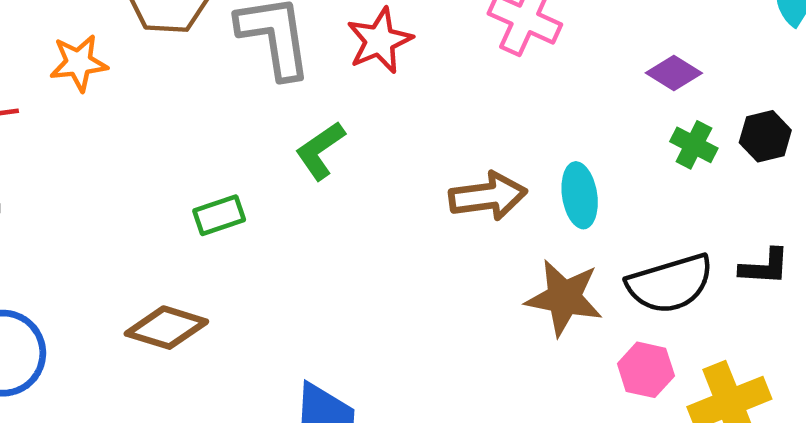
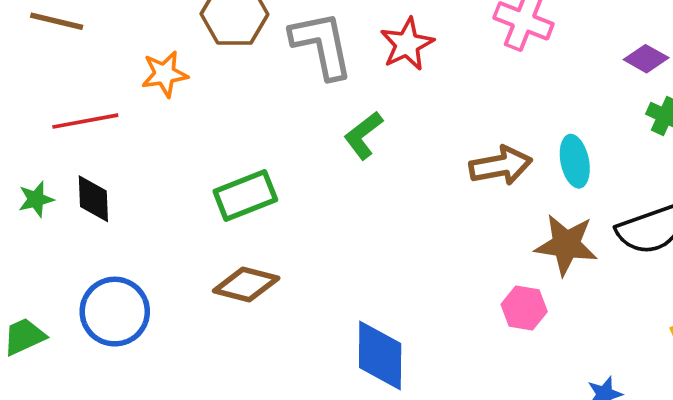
green rectangle: (219, 215) -> (245, 196), moved, size x1.5
pink hexagon: (646, 370) -> (524, 308), moved

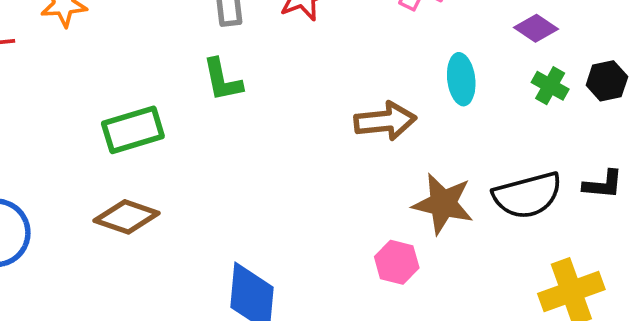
green L-shape: (363, 135) -> (222, 80), moved, turned -69
cyan ellipse: (575, 161) -> (461, 79), moved

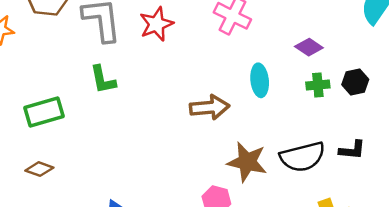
green cross: (550, 86) -> (318, 85), turned -35
brown diamond: (127, 217) -> (39, 169), size x0.7

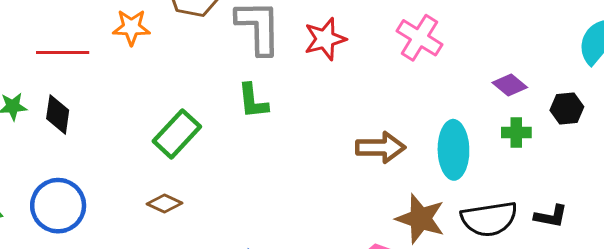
cyan ellipse: (260, 80) -> (453, 150), moved, size x1.4
black hexagon: (355, 82) -> (567, 109), moved
green rectangle: (44, 112) -> (177, 134), turned -36

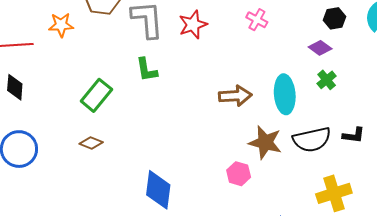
pink cross: (419, 38) -> (257, 20), size x0.7
black hexagon: (567, 109) -> (334, 18), moved
green cross: (516, 132) -> (327, 80), turned -36

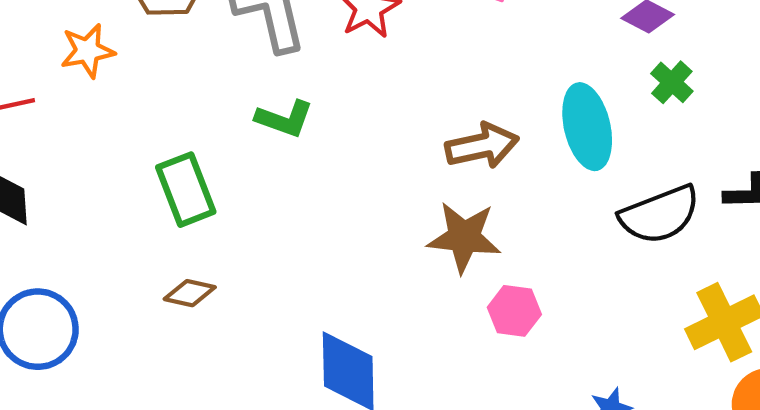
green L-shape: (147, 70) -> (284, 119), turned -52
green rectangle: (96, 95) -> (186, 190), turned -52
brown star: (265, 142) -> (464, 237), moved

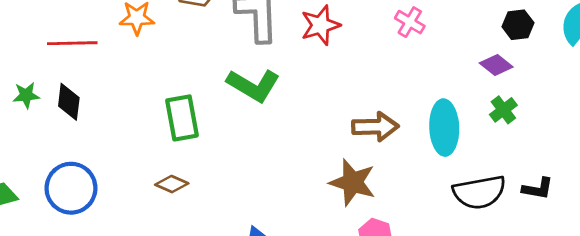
green L-shape: (284, 119) -> (253, 85), size x1.4

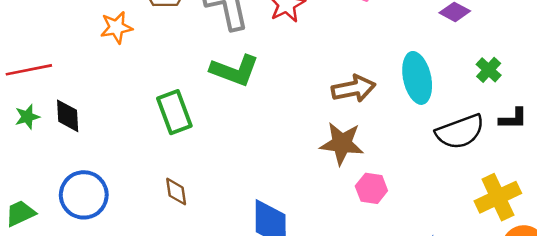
red line: (72, 43) -> (29, 70), moved
green cross: (503, 110) -> (489, 70), moved
brown diamond: (172, 184) -> (176, 192), moved, turned 68

